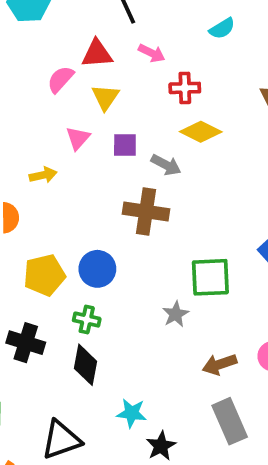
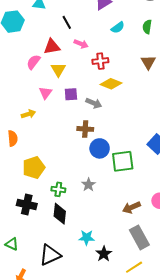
brown cross: (146, 212) -> (85, 129), size x0.7
blue circle: (97, 269) -> (100, 148), moved
gray star: (176, 314) -> (89, 185), moved

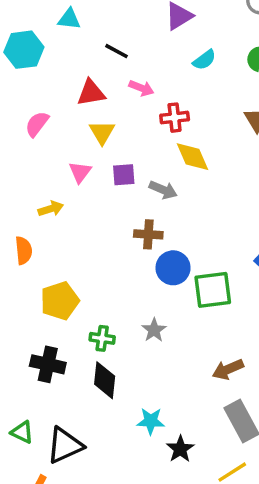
black line: (67, 22) -> (116, 51), turned -32
pink semicircle: (33, 62) -> (37, 124), moved
yellow diamond: (111, 84) -> (193, 157), turned 45
black triangle: (50, 255) -> (65, 445), moved

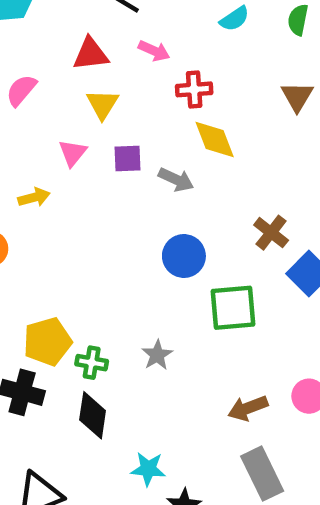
brown cross: (148, 234) -> (271, 233), moved, turned 32
blue circle: (173, 268) -> (184, 256), moved
yellow pentagon: (60, 301) -> (47, 342), moved

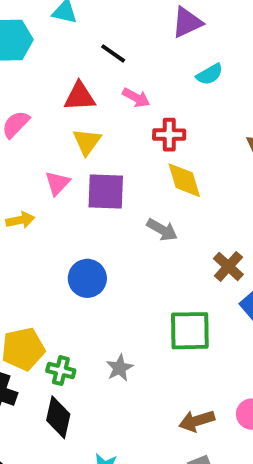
purple square: (127, 158) -> (106, 192), size x1.5
gray arrow: (176, 180) -> (162, 230), moved
blue circle: (184, 256) -> (87, 278), moved

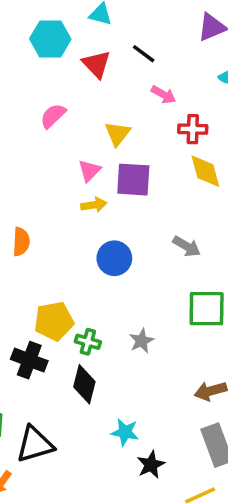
red triangle: (80, 97) -> (96, 64), moved, turned 48
yellow arrow: (20, 220) -> (94, 205), moved
gray arrow: (162, 230) -> (187, 246), moved

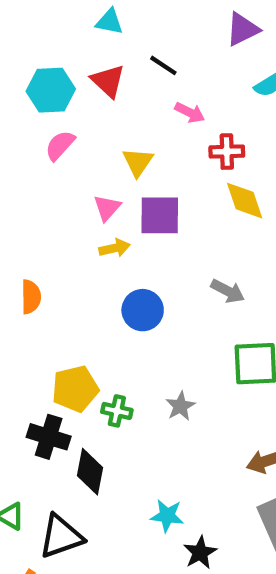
cyan hexagon: (50, 39) -> (51, 90), moved
black diamond: (84, 384) -> (90, 472), moved

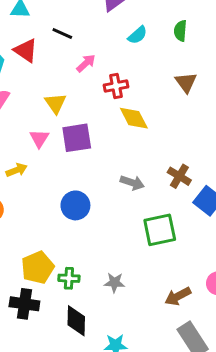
pink arrow: (190, 113) -> (86, 63), turned -60
yellow arrow: (115, 248) -> (17, 170), moved
gray star: (180, 406) -> (114, 283), moved, turned -30
black diamond: (90, 472) -> (76, 321), moved

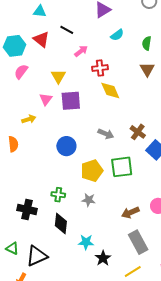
green semicircle: (180, 31) -> (147, 43), moved
yellow pentagon: (38, 268) -> (92, 171), moved

